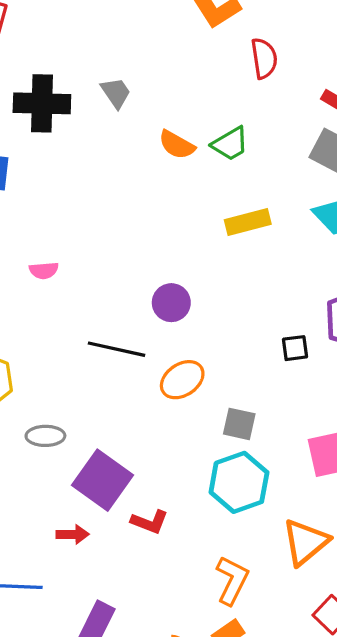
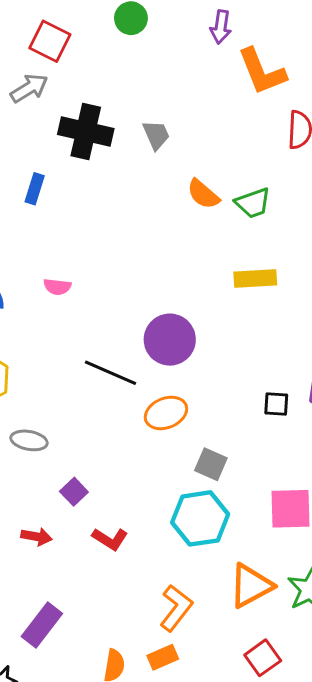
purple circle: (171, 303) -> (170, 340), size x1.4
purple square: (102, 480) -> (74, 492), size x0.5

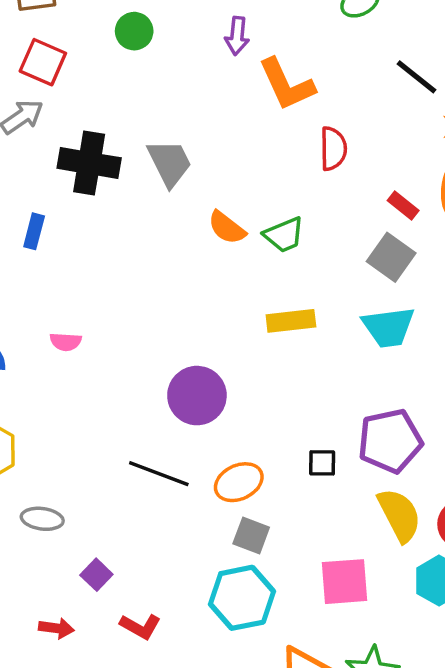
gray trapezoid: (156, 135) -> (170, 163), size x1.4
black line: (111, 373) -> (159, 474), moved
orange ellipse: (166, 413) -> (239, 482), moved

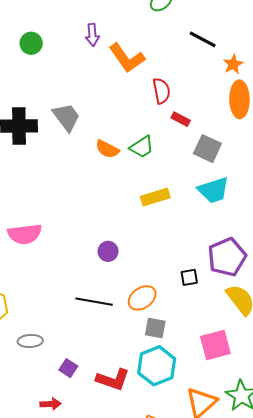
red rectangle: (403, 206) -> (181, 119), moved
pink semicircle: (66, 342) -> (25, 234), size x1.8
purple circle: (197, 396) -> (108, 251), size x0.6
red L-shape: (140, 626) -> (113, 380), moved, size x1.4

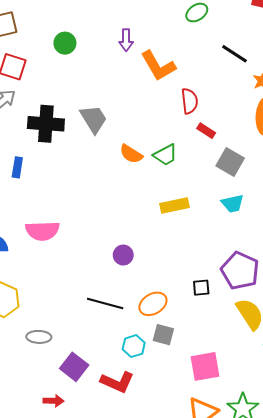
cyan trapezoid: (214, 190) -> (233, 203), size x0.7
purple pentagon: (227, 257) -> (240, 271), turned -30
pink square: (215, 345) -> (205, 366), moved
cyan hexagon: (157, 366) -> (134, 346), moved, size x0.6
purple square: (68, 368) -> (74, 367), size x1.5

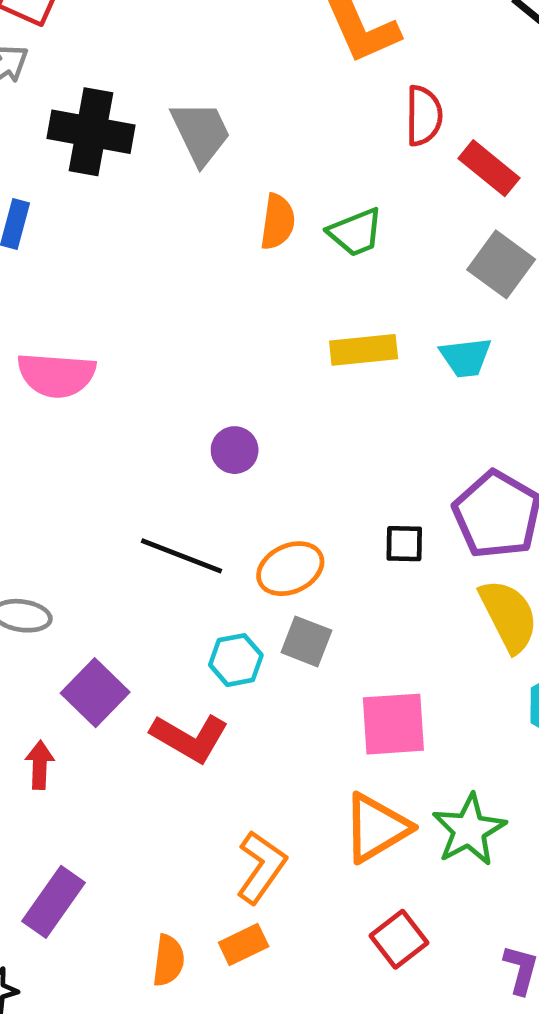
red rectangle: (206, 131) -> (489, 168), moved, size x1.4
orange semicircle: (131, 154) -> (278, 222), turned -120
cyan trapezoid: (233, 203) -> (466, 357), moved
red arrow: (54, 401) -> (40, 765), turned -96

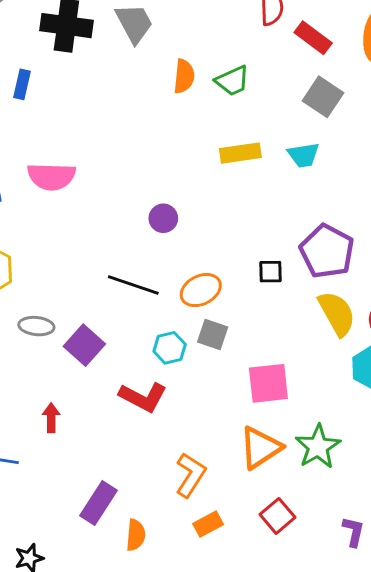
purple square: (95, 693) -> (84, 345), moved
purple rectangle: (54, 902) -> (98, 503), moved
orange rectangle: (244, 944) -> (208, 524), moved

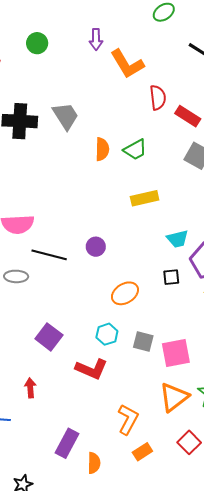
cyan trapezoid: (304, 155) -> (177, 239), moved
black line: (133, 285) -> (49, 255), moved
gray ellipse: (36, 326) -> (16, 276), moved
gray square: (213, 335) -> (143, 342), moved

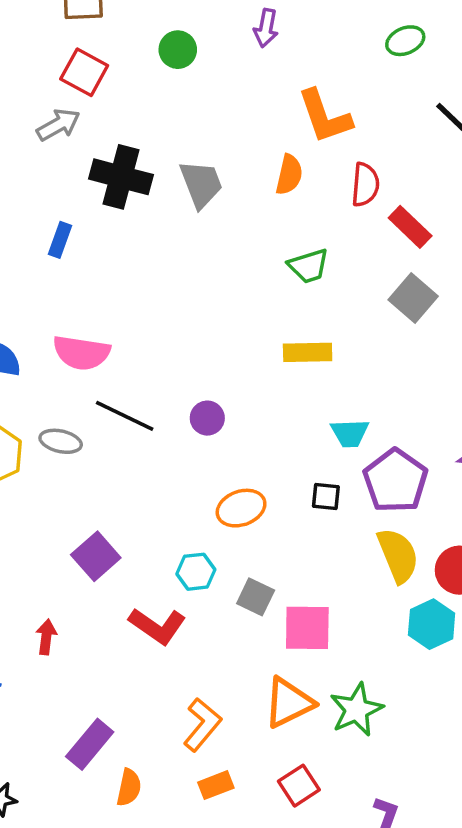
purple arrow: (96, 39) -> (266, 28), moved
orange semicircle: (102, 149) -> (289, 175), moved

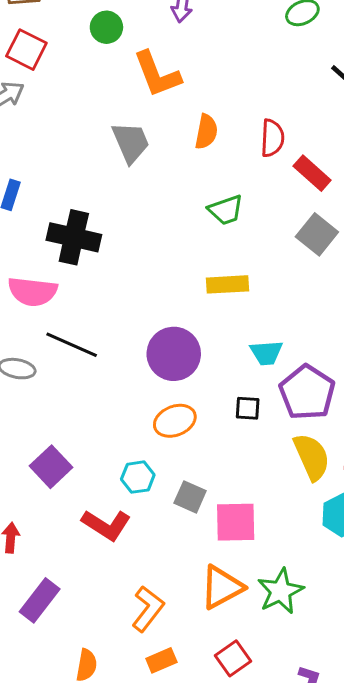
orange L-shape: (325, 117) -> (157, 74), moved
black cross: (121, 177) -> (74, 237), moved
purple circle: (207, 418) -> (174, 354), moved, size x1.8
purple rectangle: (90, 744) -> (40, 600), moved

